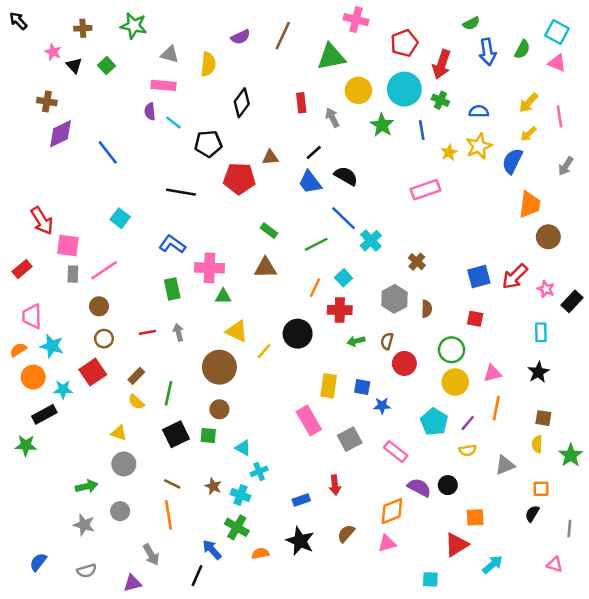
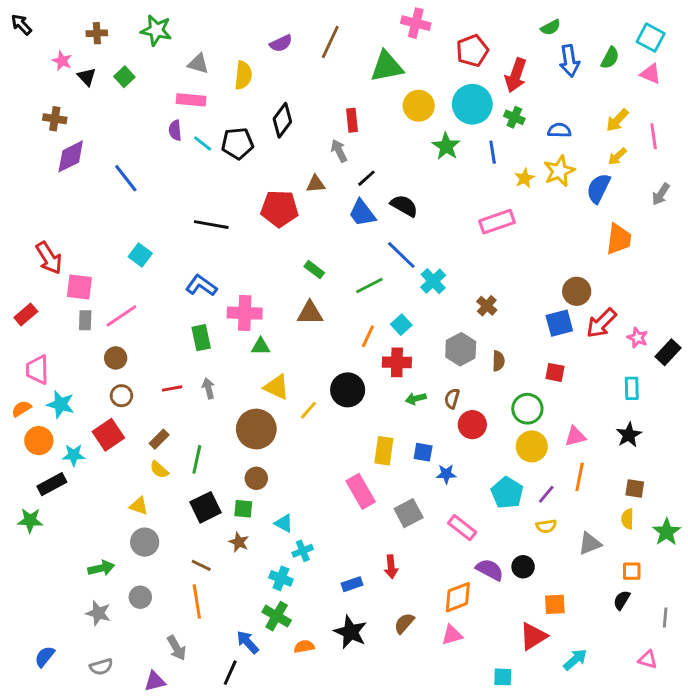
gray arrow: (332, 118) -> (339, 151), moved
black pentagon: (208, 144) -> (237, 143), moved
brown circle: (548, 237) -> (577, 291), moved
brown star: (213, 486) -> (239, 542), moved

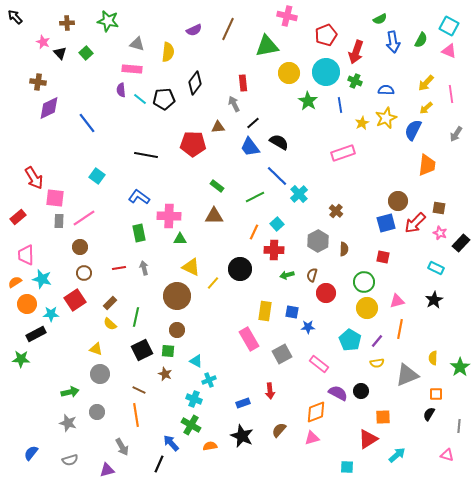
cyan rectangle: (632, 388) -> (436, 268), turned -63
brown square: (635, 488) -> (439, 208), moved
gray triangle: (590, 544) -> (407, 375), size x1.4

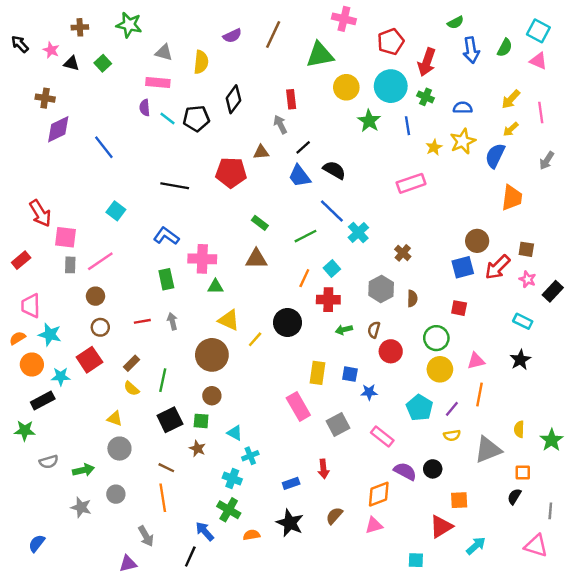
black arrow: (15, 17) -> (20, 44), moved
black triangle: (60, 53) -> (71, 63), turned -32
pink triangle: (447, 455) -> (536, 546), size x1.5
gray semicircle: (70, 460) -> (49, 462), moved

